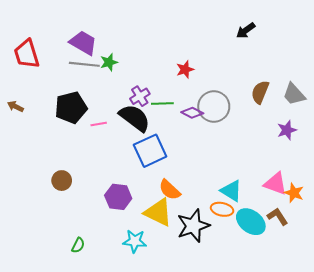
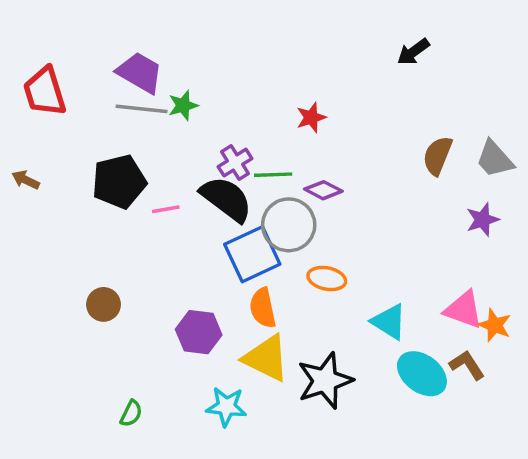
gray circle: (214, 107) -> (289, 225), moved
orange semicircle: (170, 190) -> (263, 308), moved, turned 35
orange ellipse: (222, 209) -> (327, 278), moved

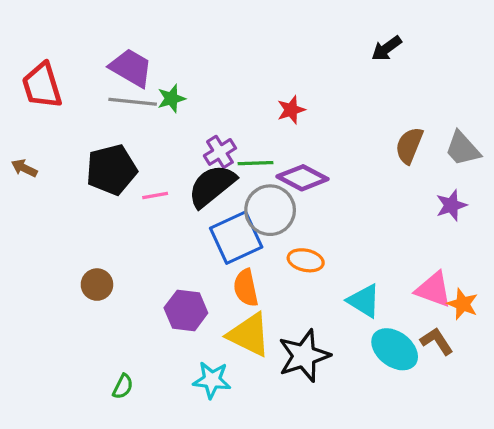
purple diamond: (323, 190) -> (302, 178), size x1.4
black semicircle: (226, 199) -> (212, 186), turned -76

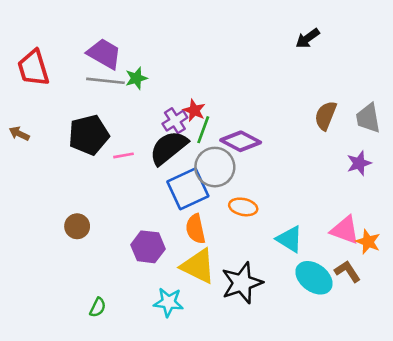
red star: (291, 110) -> (194, 110), moved, turned -30
gray trapezoid: (463, 149) -> (368, 118), turned 32
green line: (256, 163) -> (203, 130), turned -68

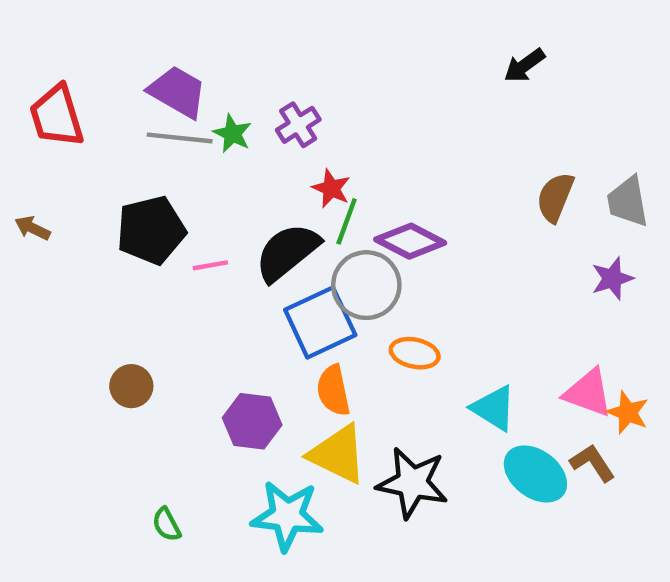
green star: (136, 78) -> (232, 134), turned -30
purple cross: (175, 121) -> (298, 125), moved
black star: (242, 283) -> (412, 483), turned 30
cyan star: (169, 302) -> (287, 516), size x1.4
green semicircle: (98, 307) -> (166, 524), turned 126

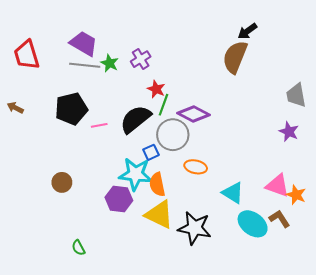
brown semicircle: (555, 197) -> (235, 57), moved, size x1.4
purple star: (612, 279) -> (289, 132), turned -30
blue square: (320, 322) -> (151, 152), size x0.5
cyan star: (287, 516) -> (135, 174), moved

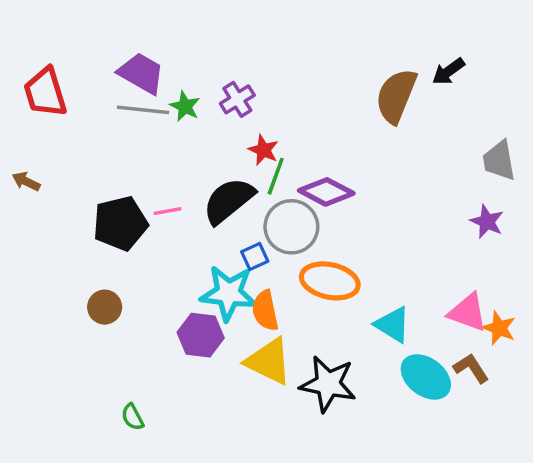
black arrow: (247, 31) -> (448, 71), moved
black pentagon: (71, 109) -> (120, 223), moved
orange ellipse: (196, 167) -> (330, 281), size x1.5

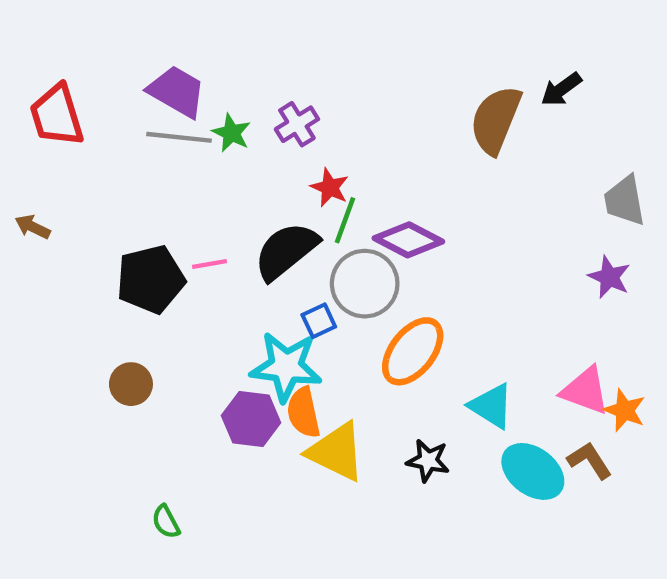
orange ellipse: (330, 281) -> (413, 351), turned -64
orange semicircle: (265, 311) -> (303, 412), moved
black star: (328, 384) -> (428, 461), moved, size x0.6

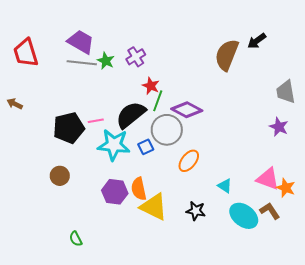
orange ellipse: (413, 351) -> (189, 161), size x0.7
cyan star: (286, 367) -> (114, 145), moved
cyan triangle: (491, 406) -> (225, 186), size x0.7

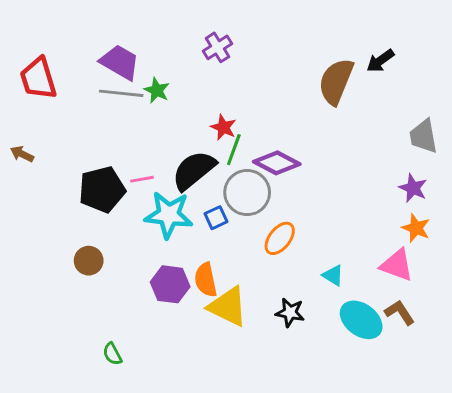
purple cross: (136, 57) -> (217, 47), moved
orange star: (286, 188) -> (416, 228), moved

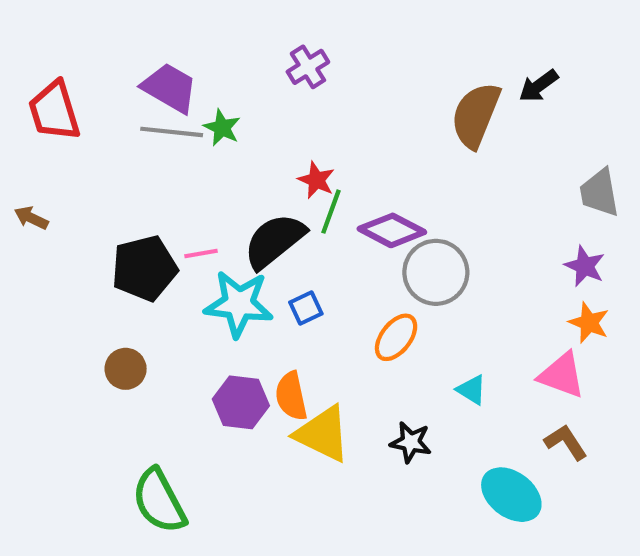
gray circle: (247, 193) -> (436, 272), moved
cyan ellipse: (361, 320) -> (511, 495), moved
green semicircle: (112, 354) -> (159, 501), size x2.0

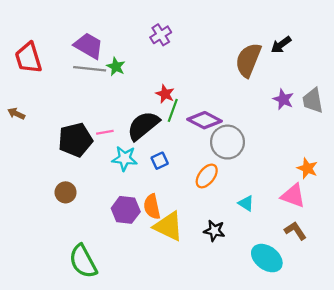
purple star: (585, 266) -> (283, 99), moved
cyan star: (239, 304) -> (125, 158), size x0.7

